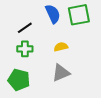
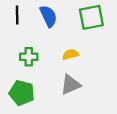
blue semicircle: (53, 14) -> (48, 16), moved
black line: (25, 28) -> (17, 15), moved, turned -56

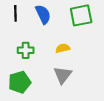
gray triangle: (71, 85) -> (63, 75), turned -30
green pentagon: (22, 93) -> (20, 82), turned -30

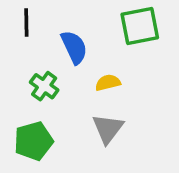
blue semicircle: (43, 14) -> (74, 47), moved
green cross: (26, 50) -> (44, 86), turned 35

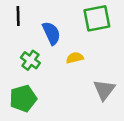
gray triangle: (108, 129) -> (104, 90), moved

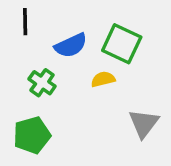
green square: (97, 18) -> (122, 44), moved, turned 36
blue semicircle: (51, 33) -> (71, 45), turned 90

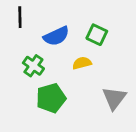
green square: (122, 44) -> (97, 35), size x0.7
green pentagon: (32, 135) -> (51, 98), moved

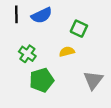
blue semicircle: (56, 36) -> (42, 15), moved

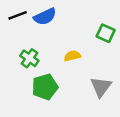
black line: (16, 14) -> (18, 15), turned 70
green square: (79, 29) -> (106, 33), moved

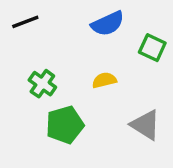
blue semicircle: (45, 17) -> (108, 24), moved
gray triangle: (101, 87) -> (145, 125), turned -35

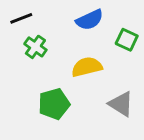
yellow semicircle: (104, 80) -> (87, 67), size x1.5
green cross: (42, 84) -> (35, 47), moved

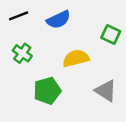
blue semicircle: (90, 20) -> (58, 20), moved
green cross: (35, 47) -> (22, 53), moved

